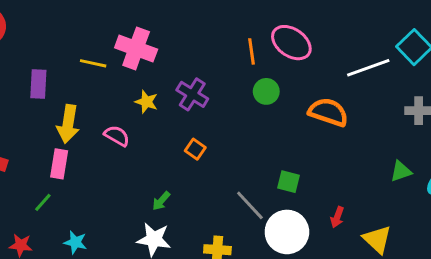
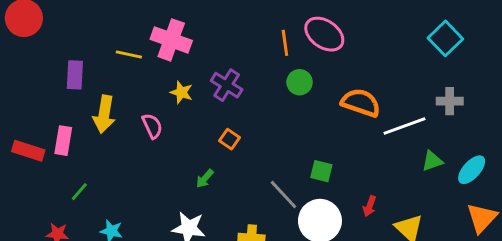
white line: (368, 68) -> (405, 126), moved
pink semicircle: (117, 136) -> (152, 126), turned 35
pink rectangle: (59, 164) -> (63, 141), moved
green arrow: (161, 201) -> (205, 178), moved

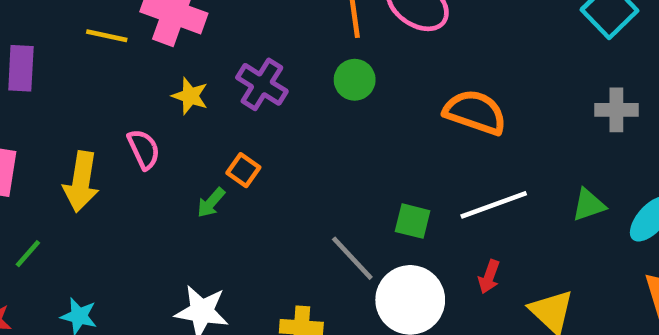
green circle: (300, 82) -> (355, 80), moved
yellow arrow: (104, 114) -> (81, 182), moved
white line: (405, 126) -> (494, 205), moved
orange square: (230, 139) -> (243, 170), moved
green arrow: (205, 178) -> (211, 203), moved

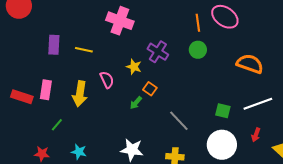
yellow line: (107, 36) -> (84, 50), moved
yellow star: (190, 96) -> (134, 67), moved
gray line: (352, 258) -> (179, 121), moved

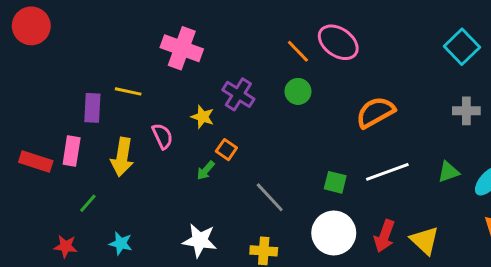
orange line: (198, 23) -> (298, 51), turned -36
purple rectangle: (54, 45) -> (92, 108), moved
orange semicircle: (250, 64) -> (375, 112), turned -48
red arrow: (256, 135) -> (384, 236), moved, size x1.5

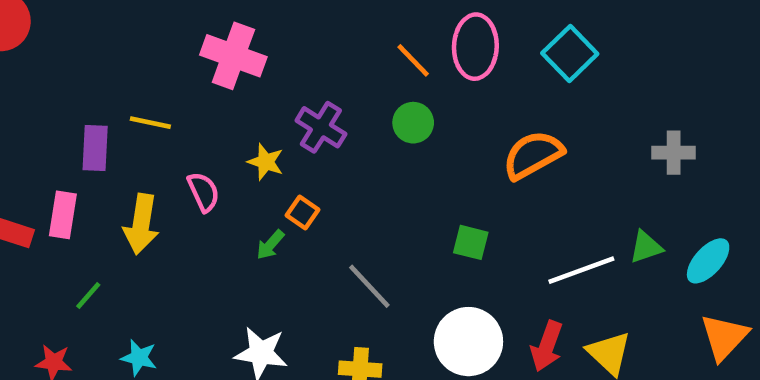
pink ellipse: (338, 42) -> (475, 47), turned 57
cyan square: (462, 47) -> (570, 54), moved
white line: (387, 172) -> (581, 270), moved
green square: (335, 182) -> (471, 242), moved

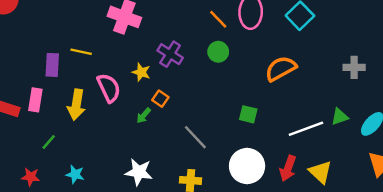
pink semicircle: (203, 192) -> (109, 88), size x1.4

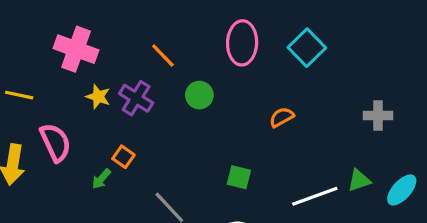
orange line: (218, 19) -> (163, 56), moved
orange semicircle: (281, 69) -> (282, 117), size x0.6
yellow star: (141, 72) -> (98, 97), moved

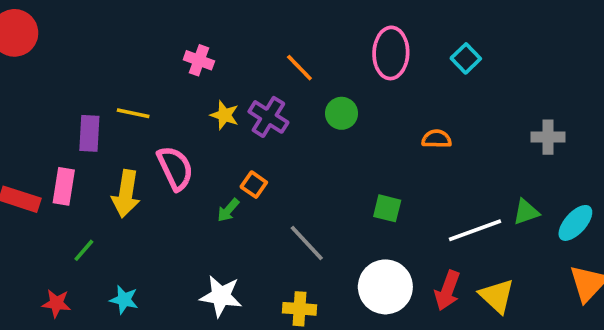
cyan square: (307, 48) -> (466, 58), size x0.7
pink cross: (76, 49) -> (199, 60), size x0.6
orange semicircle: (282, 117) -> (437, 139), turned 30

